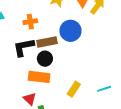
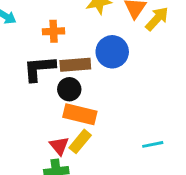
orange rectangle: (39, 77) -> (80, 114), moved
yellow rectangle: (74, 89) -> (80, 141), moved
red triangle: (30, 99) -> (59, 146), moved

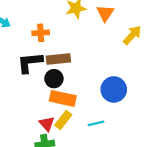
yellow arrow: (157, 19) -> (132, 35), moved
blue circle: (112, 52) -> (114, 89), moved
cyan line: (153, 144) -> (96, 123), moved

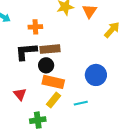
red triangle: (47, 124) -> (20, 94), moved

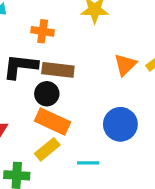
orange triangle: (90, 11) -> (125, 65), moved

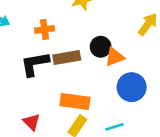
orange triangle: (125, 65) -> (115, 57), moved, turned 40
black circle: (47, 94) -> (101, 47), moved

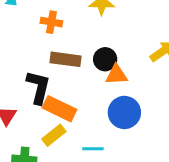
black L-shape: (35, 64) -> (38, 87), moved, turned 96

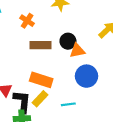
orange cross: (51, 22) -> (27, 21), turned 32
black L-shape: (38, 87) -> (22, 102), moved

